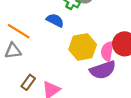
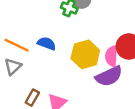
blue semicircle: (55, 20) -> (47, 44), moved
gray triangle: (13, 51) -> (13, 66), turned -30

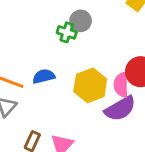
blue semicircle: (47, 44) -> (44, 76), turned -30

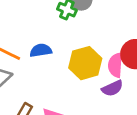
purple semicircle: (120, 109) -> (112, 88), size x0.7

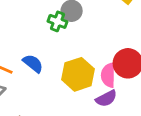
blue semicircle: (41, 50) -> (33, 63), turned 50

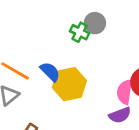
yellow hexagon: (78, 74) -> (69, 84), moved

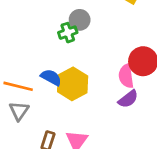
green cross: (80, 32) -> (68, 33), turned -30

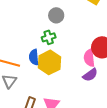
green cross: (68, 33) -> (49, 37), moved
blue semicircle: (51, 77) -> (34, 57), turned -126

